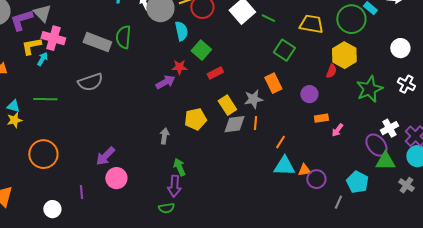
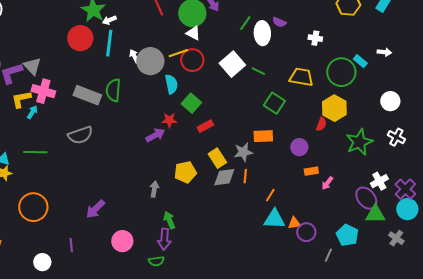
orange rectangle: (273, 83) -> (263, 136), turned -66
pink circle: (116, 178) -> (122, 241), moved

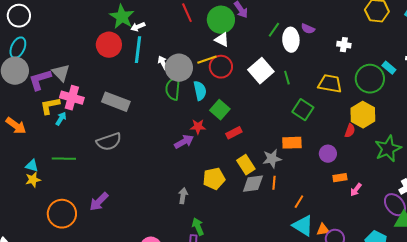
green line: (258, 71) -> (287, 78), turned 48
green semicircle: (113, 90) -> (173, 89), moved
purple arrow: (95, 209) -> (99, 202), moved
cyan triangle: (274, 219) -> (303, 226), turned 30

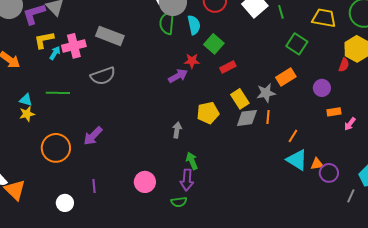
pink cross: (72, 98) -> (74, 46), moved, turned -30
orange rectangle: (292, 143) -> (286, 77), turned -30

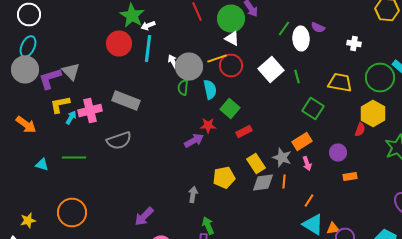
green semicircle: (167, 23) -> (183, 88), size x0.7
gray star: (266, 93) -> (282, 158), turned 30
yellow star: (27, 114) -> (28, 220), moved
pink arrow: (350, 124) -> (307, 164), moved, turned -56
purple arrow: (93, 136) -> (144, 216), moved

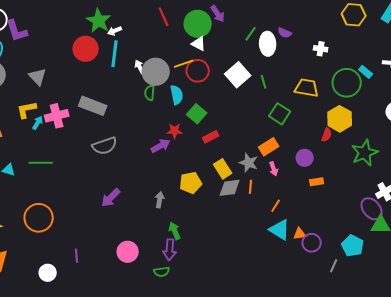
purple L-shape: (50, 78) -> (17, 31), moved, turned -90
gray semicircle: (119, 140) -> (105, 146), moved
purple arrow: (144, 216) -> (111, 198), moved

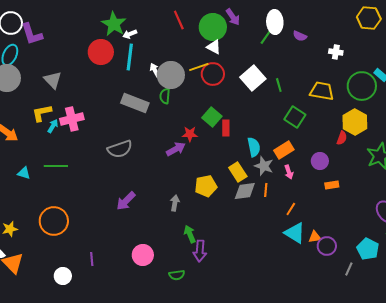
white ellipse: (268, 44) -> (275, 22), moved
cyan semicircle: (177, 95) -> (254, 147), moved
gray rectangle: (93, 106) -> (135, 103), moved
red rectangle: (211, 137) -> (226, 128), moved, turned -63
purple arrow: (170, 250) -> (200, 251), moved

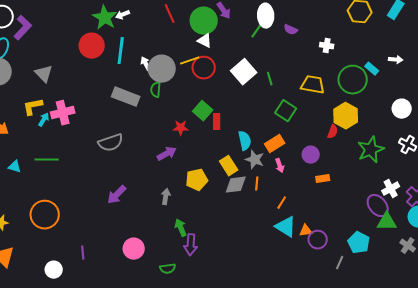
purple L-shape: (32, 34) -> (23, 28), turned -120
white arrow: (130, 34) -> (123, 15), moved
purple arrow: (176, 149) -> (167, 154), moved

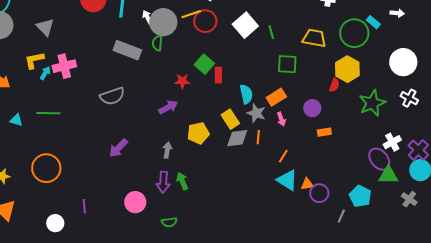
white circle: (402, 109) -> (403, 62), size x1.4
green square: (286, 111) -> (287, 64), turned -30
purple arrow: (191, 245) -> (163, 182), moved

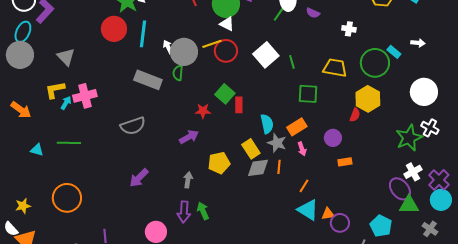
green star: (372, 103) -> (409, 138), moved

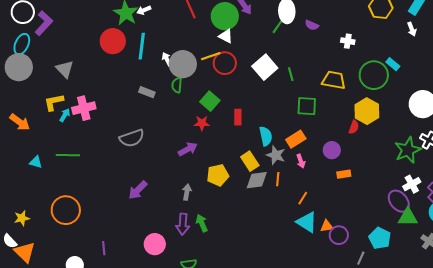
white arrow: (418, 43) -> (412, 29), moved, turned 64
gray rectangle: (148, 80) -> (147, 92), size x0.6
green square: (225, 94) -> (210, 101), moved

